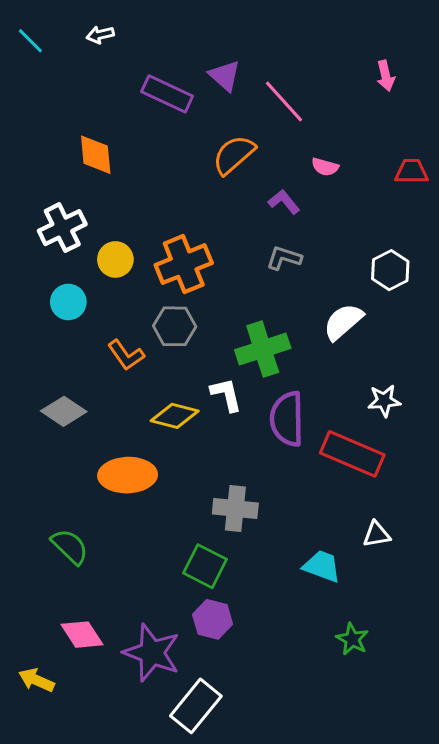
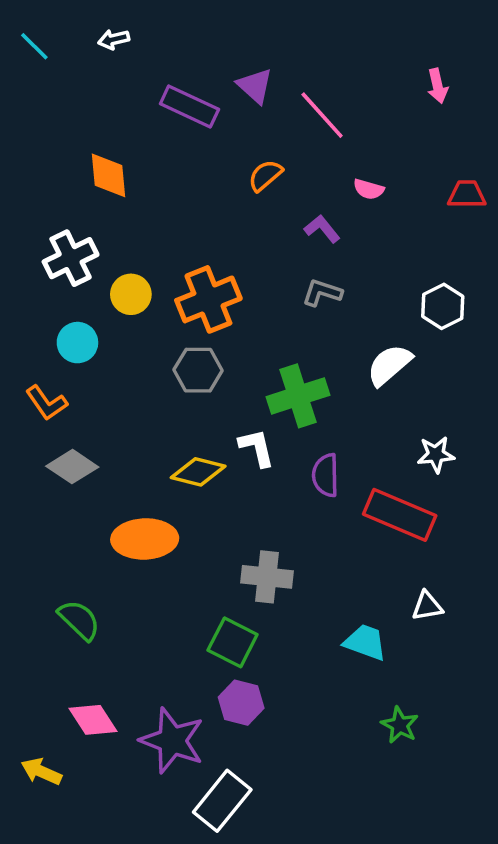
orange semicircle: (234, 155) -> (265, 175), size x0.7
orange L-shape: (126, 355) -> (46, 403), moved
purple semicircle: (287, 419) -> (326, 475), size x0.7

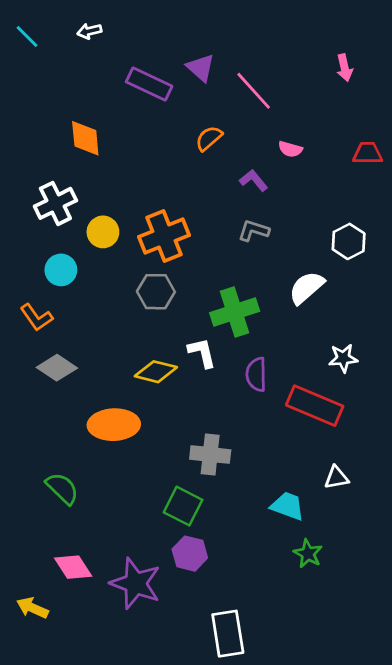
green star: (400, 725) -> (308, 554), moved
white rectangle: (222, 801) -> (228, 634), moved, turned -48

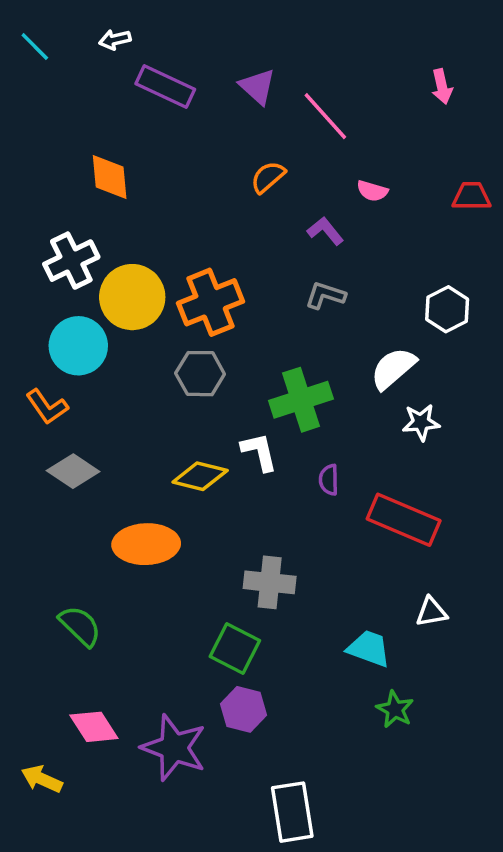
purple rectangle: (149, 84) -> (165, 87), moved
yellow circle: (103, 232) -> (132, 297), size x1.6
cyan circle: (61, 270) -> (78, 346), size x1.4
white star: (343, 358) -> (421, 422), moved
purple semicircle: (256, 374) -> (329, 480), size x0.7

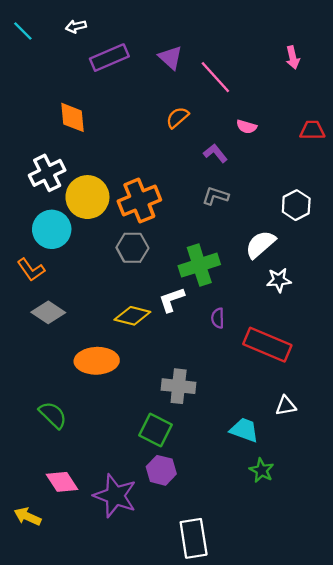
purple rectangle: (165, 87) -> (109, 58), turned -48
white L-shape: (259, 452) -> (172, 300), turned -96

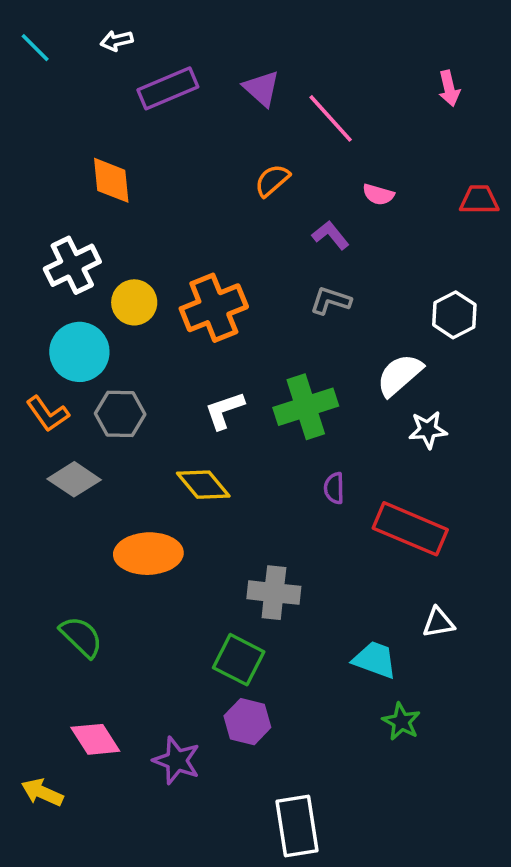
yellow circle: (87, 197) -> (134, 302), size x0.7
gray hexagon: (132, 248) -> (120, 414), moved
white L-shape: (172, 300) -> (224, 410), moved
yellow diamond: (132, 316) -> (203, 485), turned 36
purple star: (115, 496) -> (177, 761), size x0.7

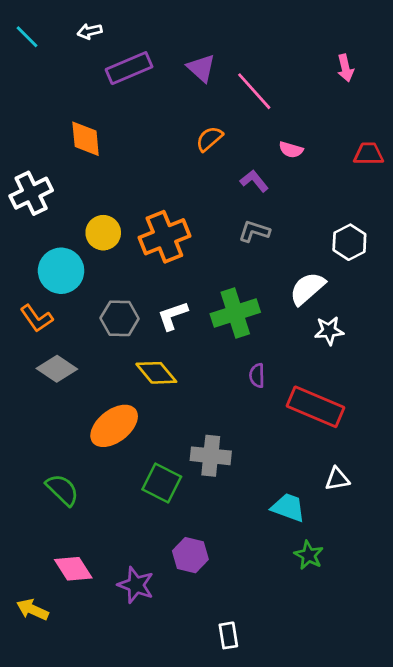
white cross: (72, 265) -> (31, 193), moved
gray hexagon: (120, 414) -> (120, 318), moved
orange ellipse: (148, 554) -> (114, 426), turned -36
green square: (239, 660) -> (162, 483), moved
white rectangle: (297, 826) -> (228, 635), size x0.6

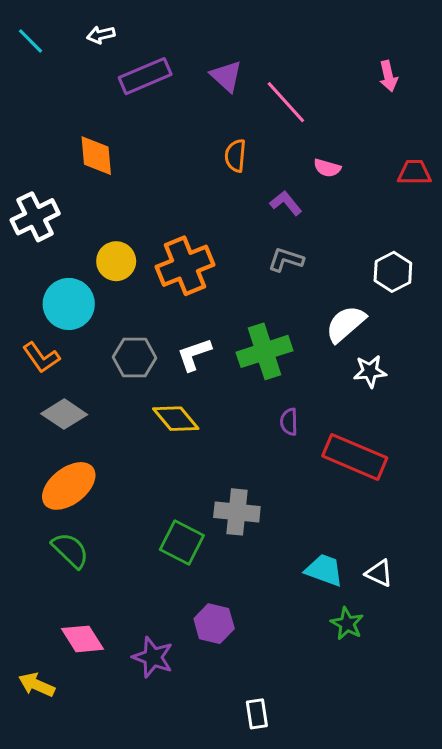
orange semicircle: (209, 139) -> (235, 156), turned -44
orange ellipse: (114, 426) -> (69, 486), moved
white triangle: (337, 479) -> (379, 573), moved, turned 35

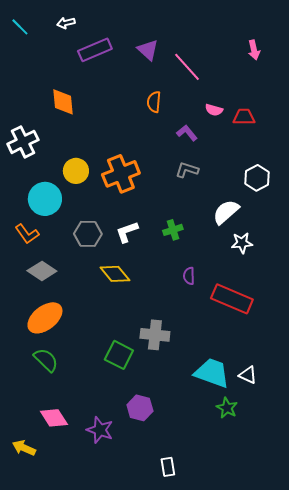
red trapezoid: (414, 172) -> (244, 117), moved
green cross: (264, 351) -> (173, 230), size x0.6
cyan trapezoid: (324, 570) -> (212, 373), size x1.4

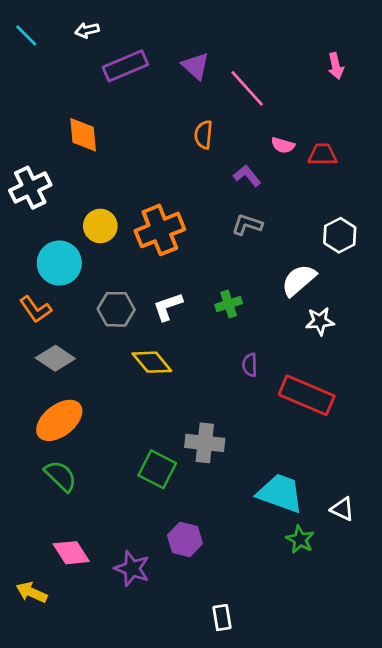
white triangle: (248, 375) -> (342, 509), moved

